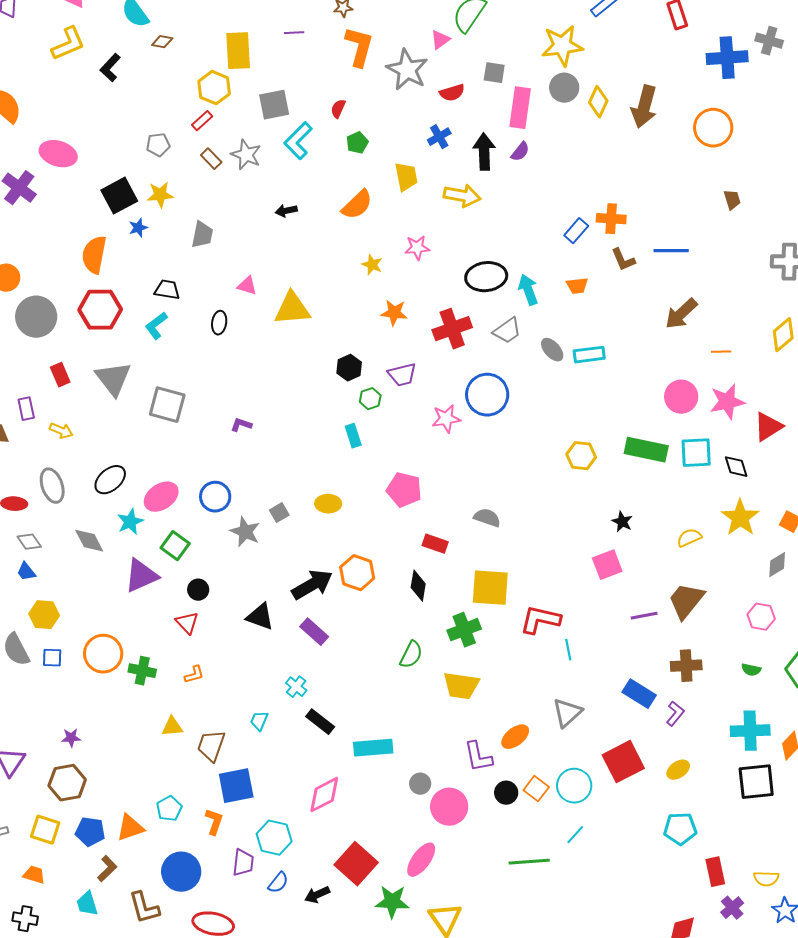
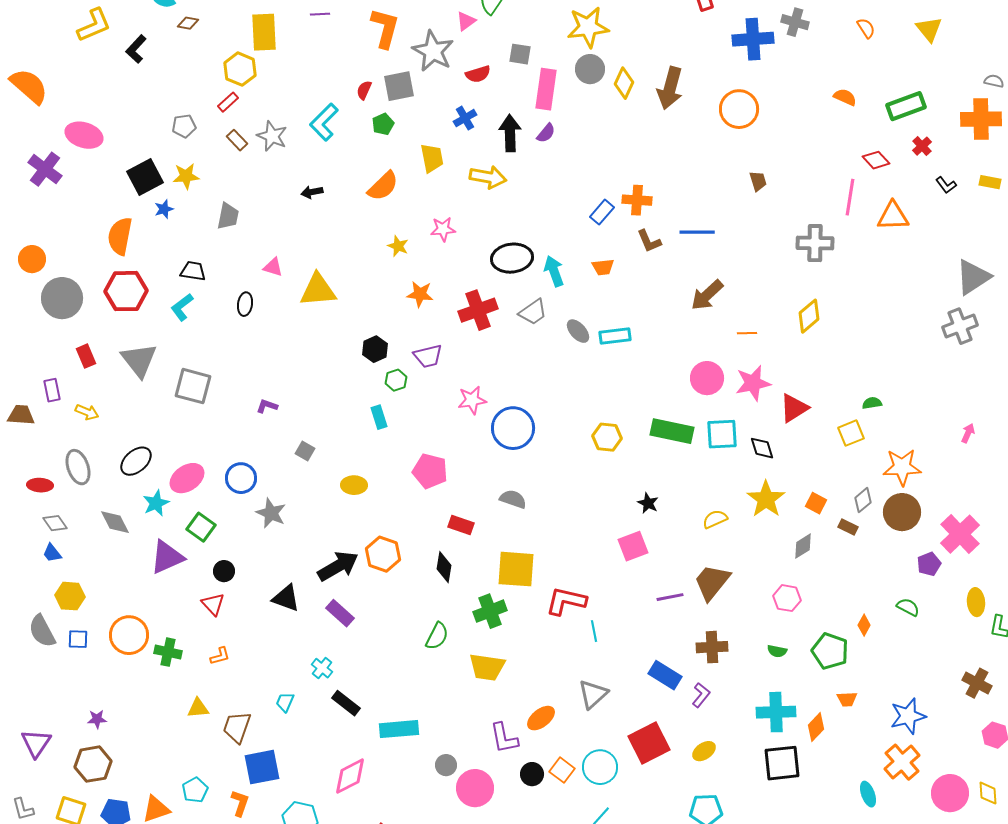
gray square: (274, 105) -> (399, 86), moved
blue circle: (487, 395) -> (513, 428), moved
gray square: (279, 513) -> (305, 451), moved, turned -30

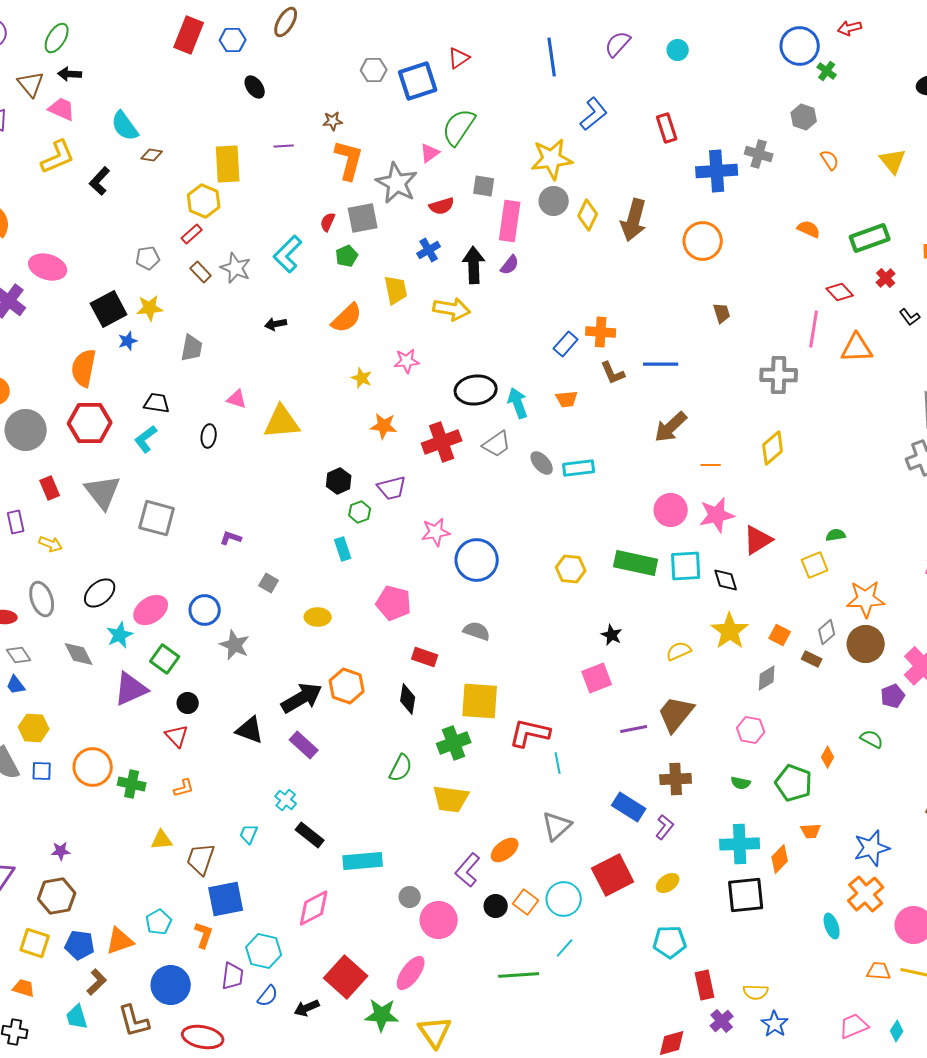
purple L-shape: (504, 738) -> (468, 870), turned 52

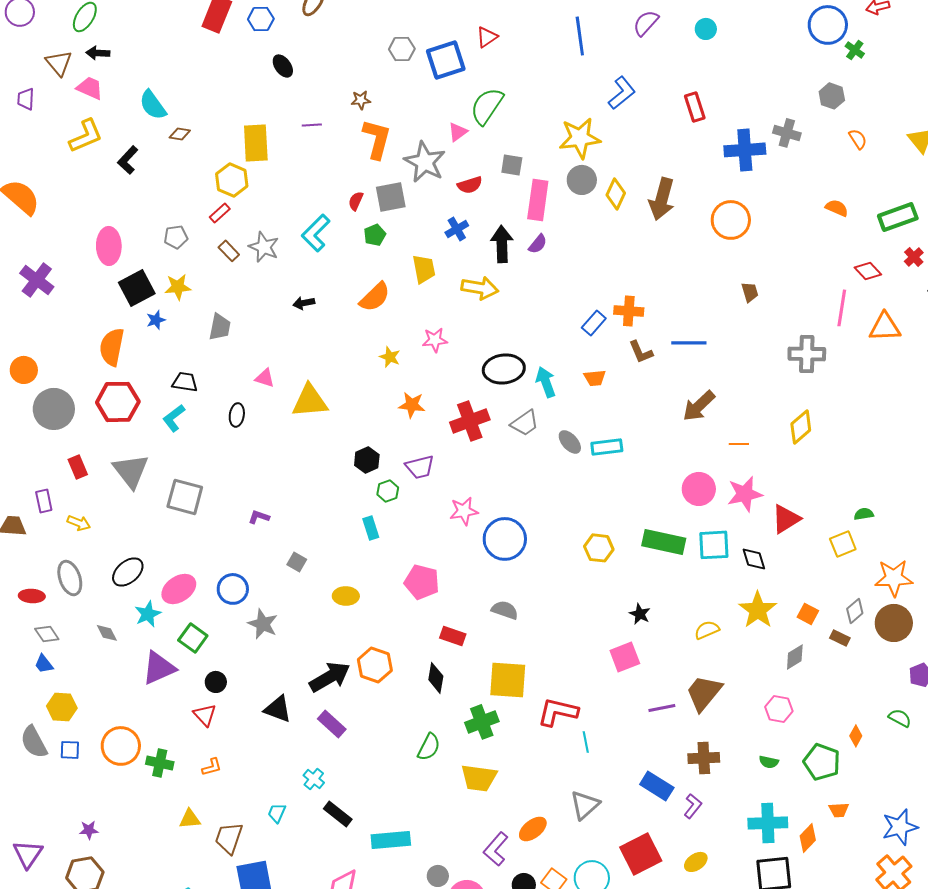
pink ellipse: (48, 267) -> (109, 246), moved, turned 72
gray diamond: (79, 654) -> (107, 633), size x0.7

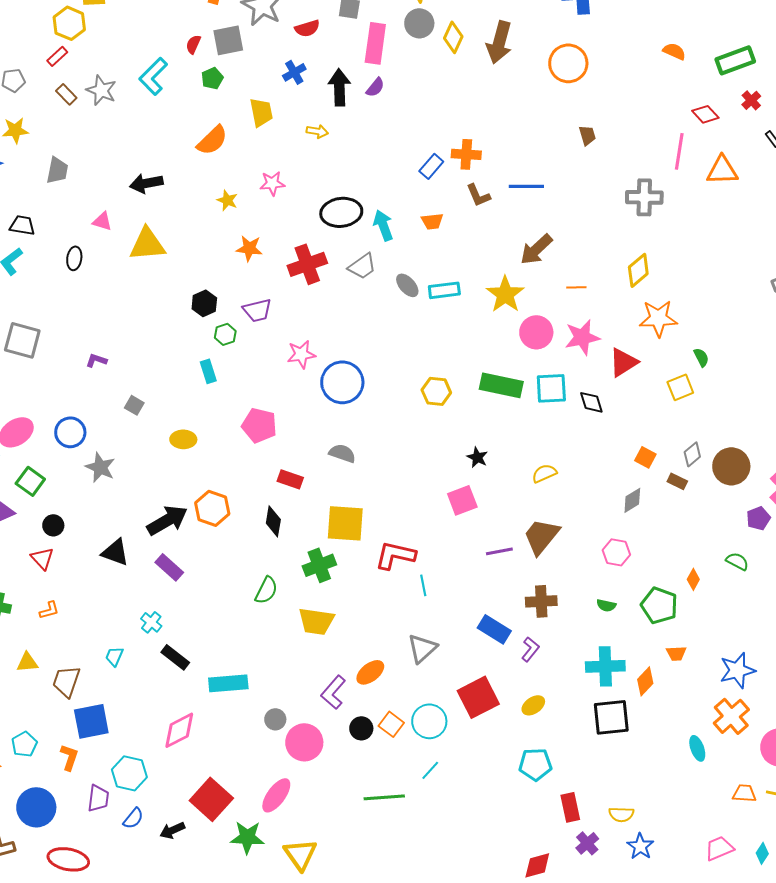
yellow arrow: (480, 288) -> (317, 131), size x0.6
black arrow: (304, 303) -> (146, 183), moved, size x1.5
green semicircle: (864, 514) -> (701, 357), turned 72
orange star: (894, 578) -> (658, 318), moved
yellow star: (758, 610) -> (505, 294), moved

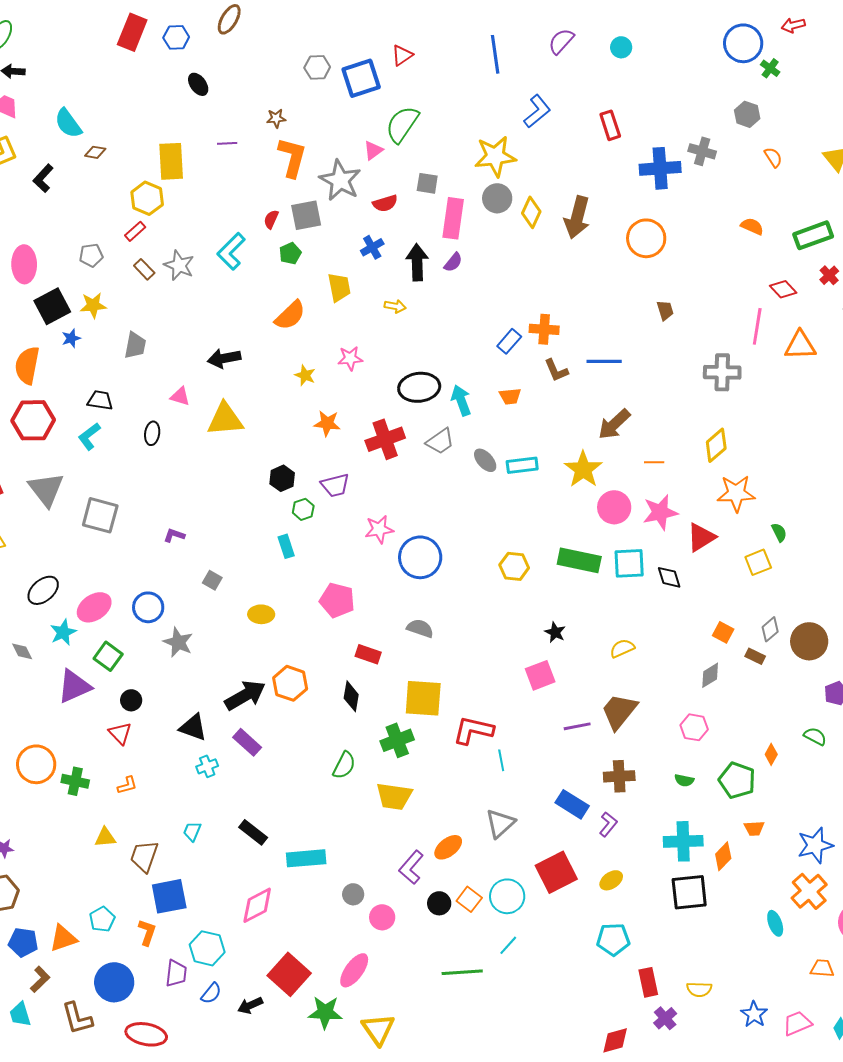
cyan cross: (151, 622) -> (207, 766), moved, turned 30
pink circle: (304, 742) -> (382, 917), size x0.7
blue star: (640, 846) -> (754, 1014), moved

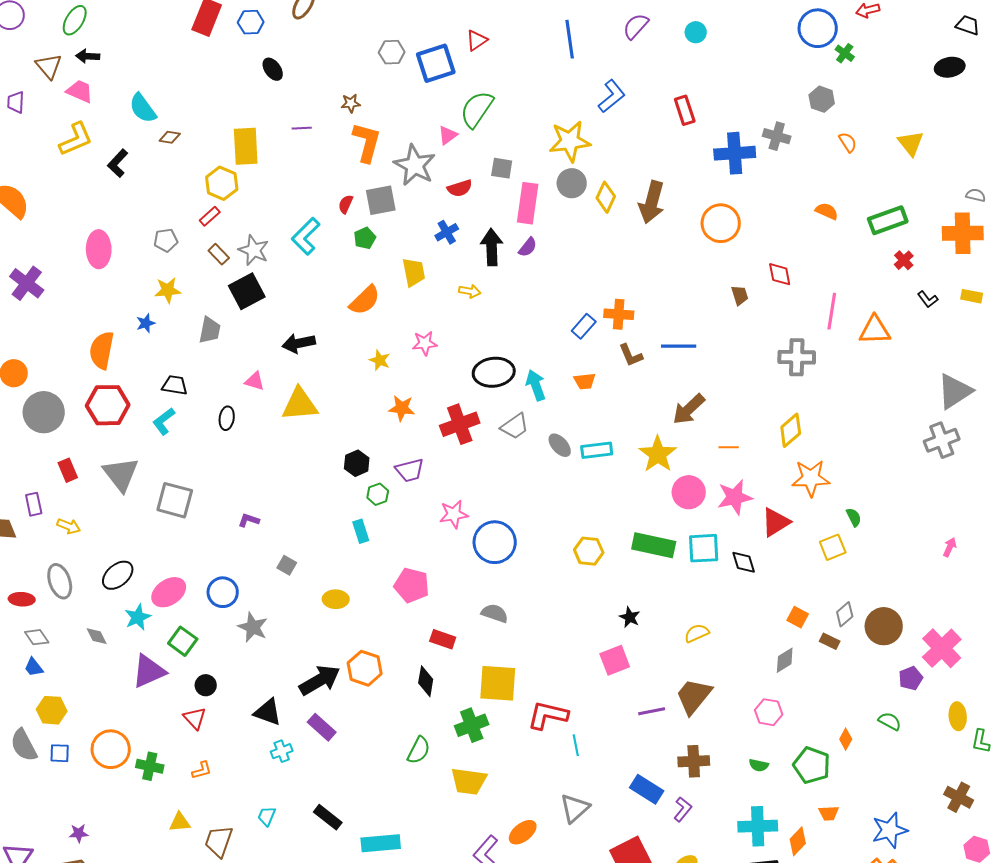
red diamond: (783, 289) -> (780, 274), moved, turned 32
black square: (52, 306) -> (247, 291), moved

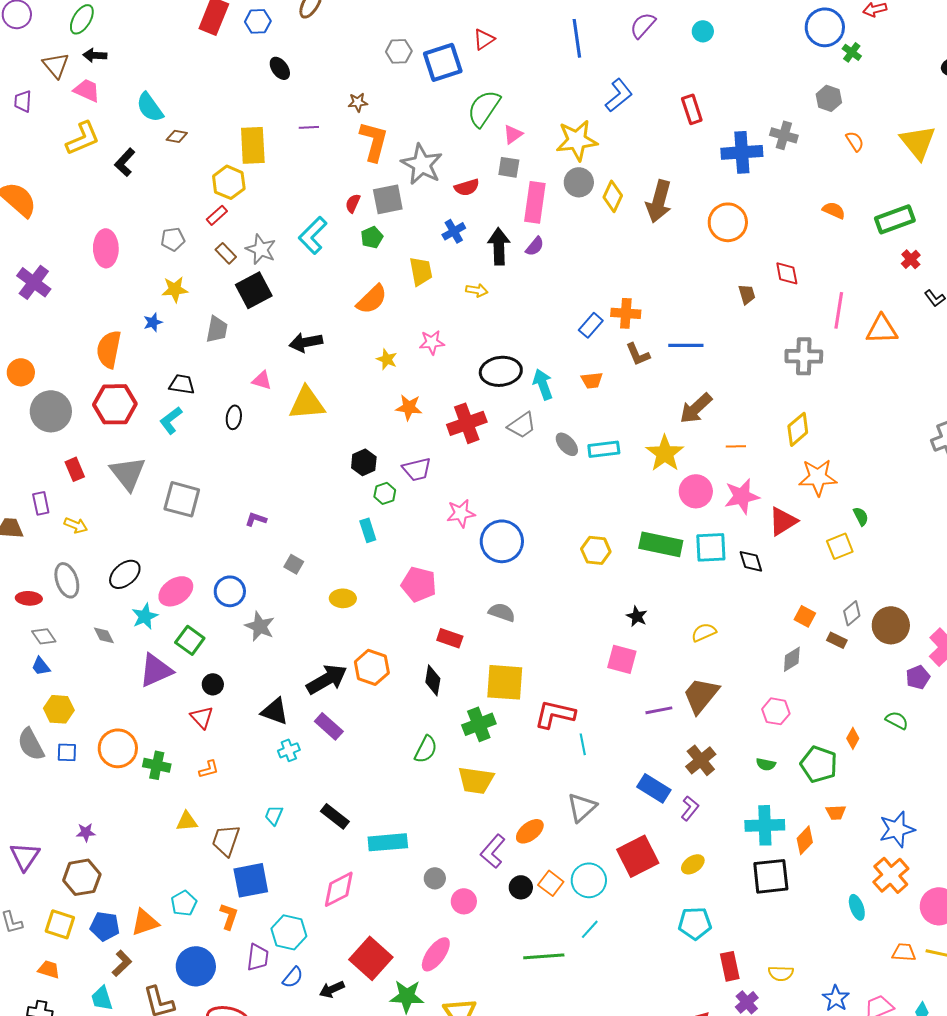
pink triangle: (448, 135) -> (513, 134), moved
yellow triangle: (911, 143) -> (918, 142), size x1.4
pink square: (615, 660) -> (622, 659), turned 36
brown cross: (694, 761) -> (701, 760), turned -36

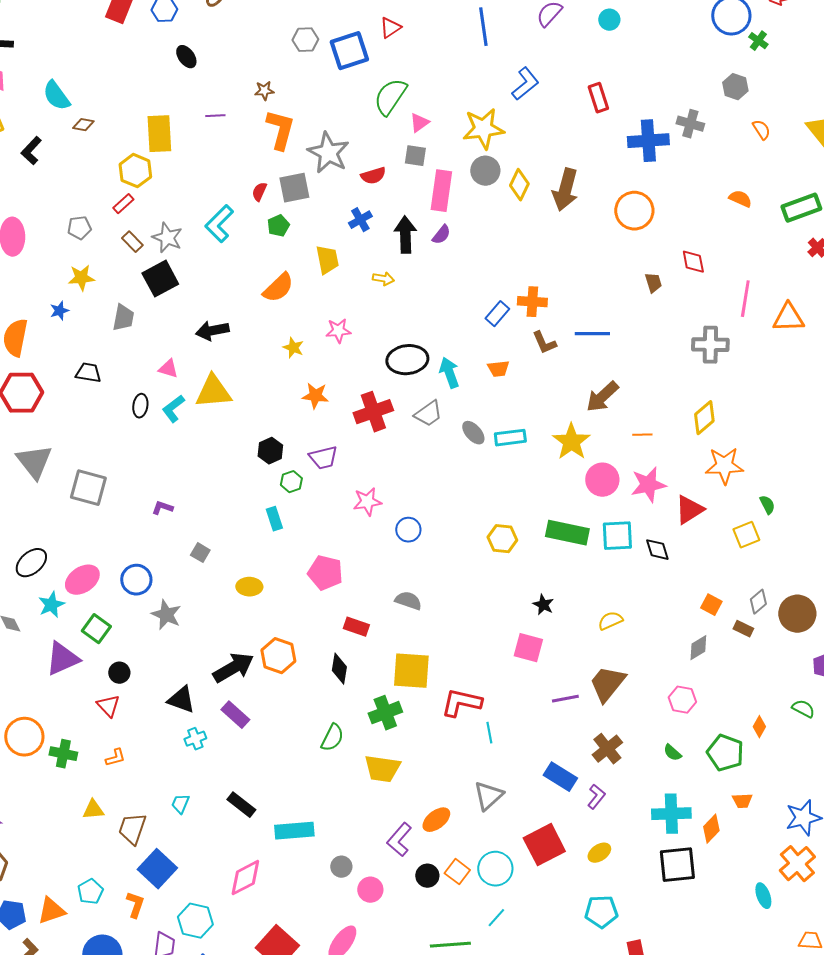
cyan L-shape: (171, 420) -> (173, 409), moved
blue circle: (502, 541) -> (408, 530), size x0.6
green semicircle: (766, 764) -> (672, 753), turned 30
blue square: (251, 880) -> (157, 869), turned -36

